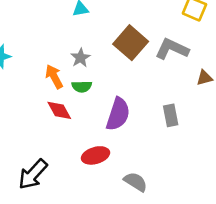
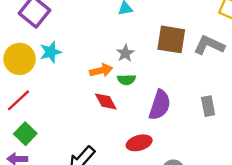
brown square: (131, 43) -> (171, 39), turned -32
orange arrow: (54, 77) -> (101, 70), turned 105

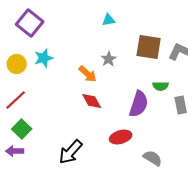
yellow circle: (20, 59) -> (17, 64), size x0.7
orange arrow: (101, 70) -> (88, 74), turned 54
green semicircle: (126, 80) -> (161, 86), moved

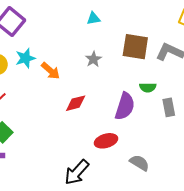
orange arrow: (88, 74) -> (51, 71), moved
red diamond: (92, 101) -> (76, 103), turned -75
black arrow: (71, 152) -> (77, 172), moved

